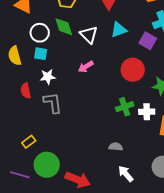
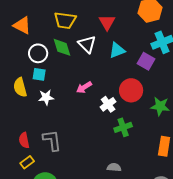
white triangle: (89, 35) -> (87, 44), moved
yellow semicircle: (15, 56) -> (20, 87), moved
red semicircle: (26, 91) -> (24, 140), moved
gray L-shape: (53, 103) -> (52, 140), moved
white cross: (147, 112) -> (108, 104), moved, turned -35

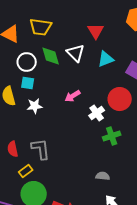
yellow trapezoid: (65, 20) -> (41, 27), moved
yellow rectangle: (27, 162) -> (26, 171), moved

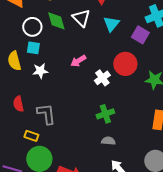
cyan triangle: (106, 59) -> (111, 24), turned -30
green cross: (112, 136) -> (105, 114), moved
red semicircle: (13, 149) -> (18, 104), moved
yellow rectangle: (26, 171) -> (31, 136), turned 56

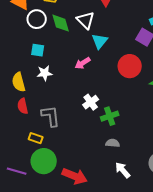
cyan triangle: (111, 24) -> (100, 41), moved
white circle: (32, 27) -> (37, 19), moved
yellow semicircle: (14, 61) -> (19, 82), moved
white cross: (102, 78) -> (91, 102), moved

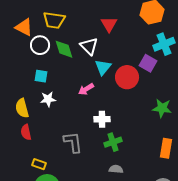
red circle: (130, 66) -> (127, 77), moved
white cross: (91, 102) -> (102, 119), moved, turned 35
gray L-shape: (51, 116) -> (73, 142), moved

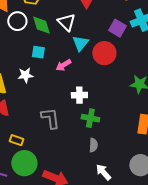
purple square: (148, 63) -> (117, 28), moved
cyan square: (41, 76) -> (38, 52), moved
green cross: (113, 142) -> (90, 118), turned 30
gray semicircle: (116, 169) -> (93, 145), turned 88

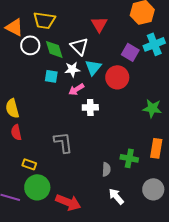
white star: (25, 75) -> (72, 69), moved
white cross: (79, 95) -> (90, 107), moved
green cross: (90, 118) -> (129, 158), moved

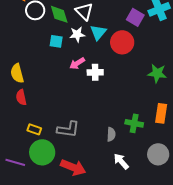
pink arrow: (76, 89) -> (77, 63), moved
gray L-shape: (63, 142) -> (68, 129), moved, turned 105

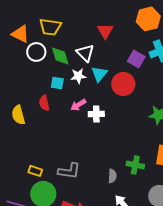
red semicircle: (21, 97) -> (44, 103), moved

